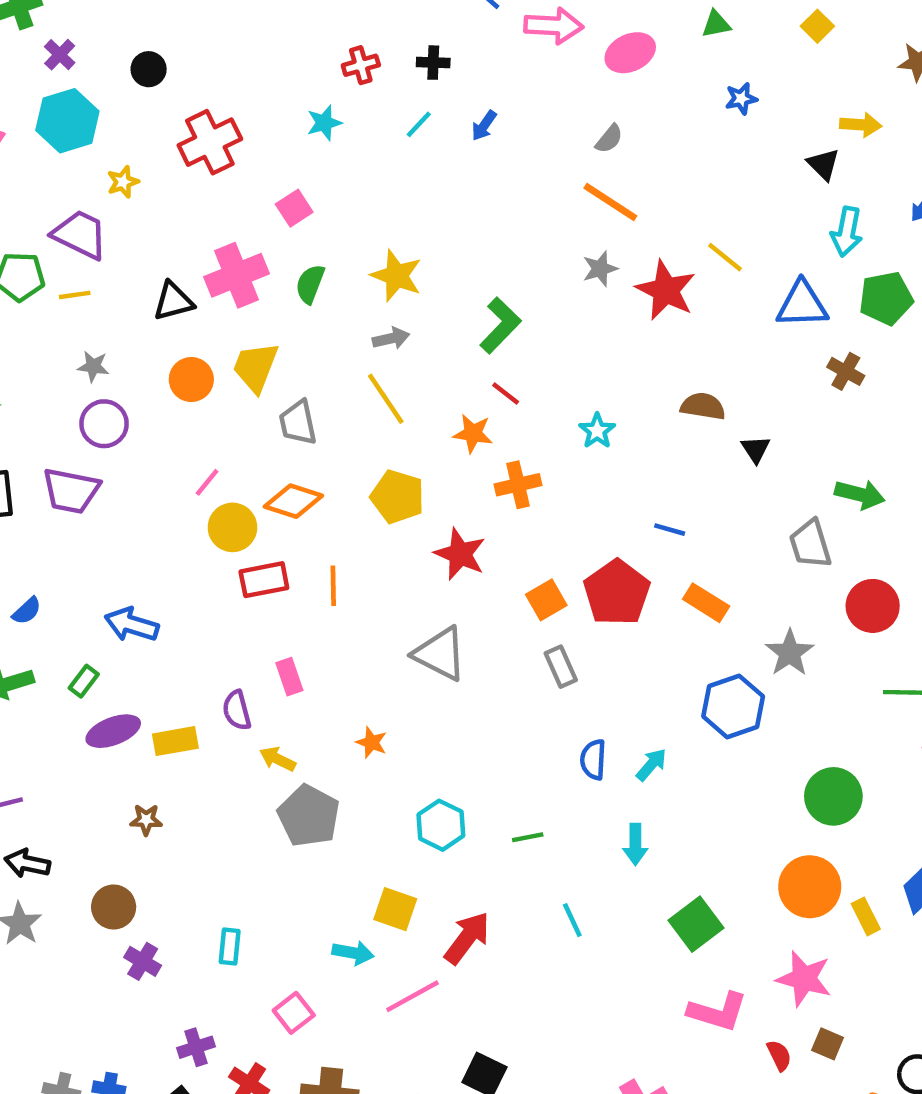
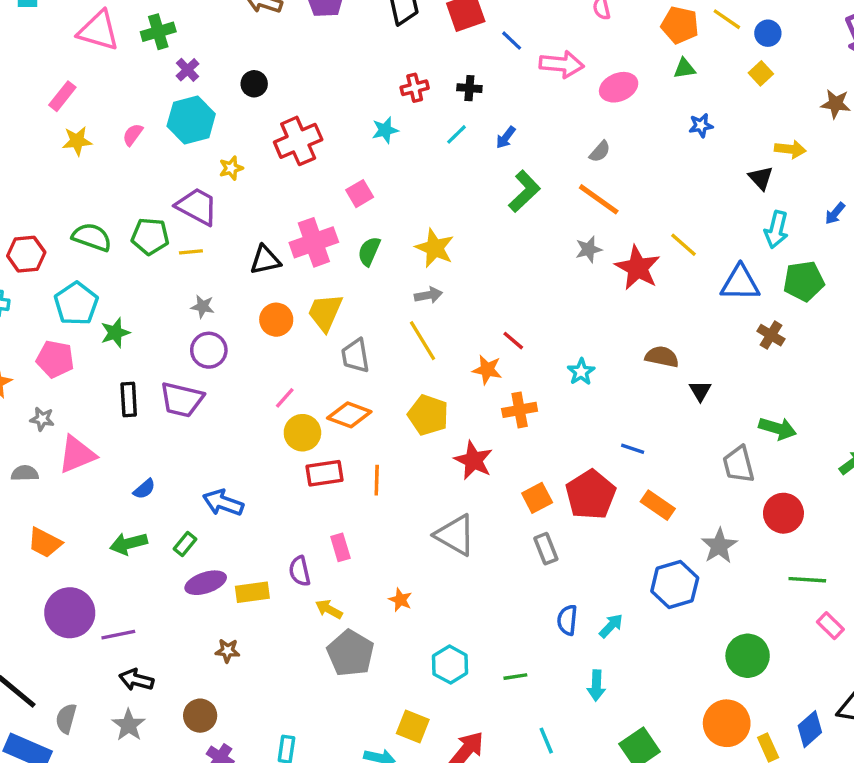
green L-shape: (500, 325) -> (524, 191), moved

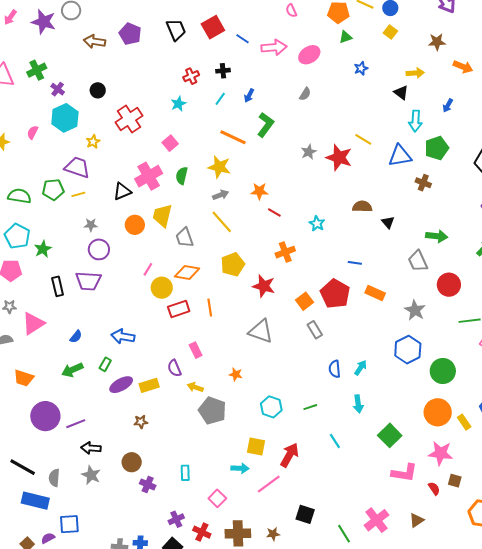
orange line: (599, 199) -> (233, 137), moved
orange star: (487, 370) -> (259, 191), moved
yellow pentagon: (428, 415) -> (233, 264), turned -30
blue hexagon: (675, 585) -> (408, 350), moved

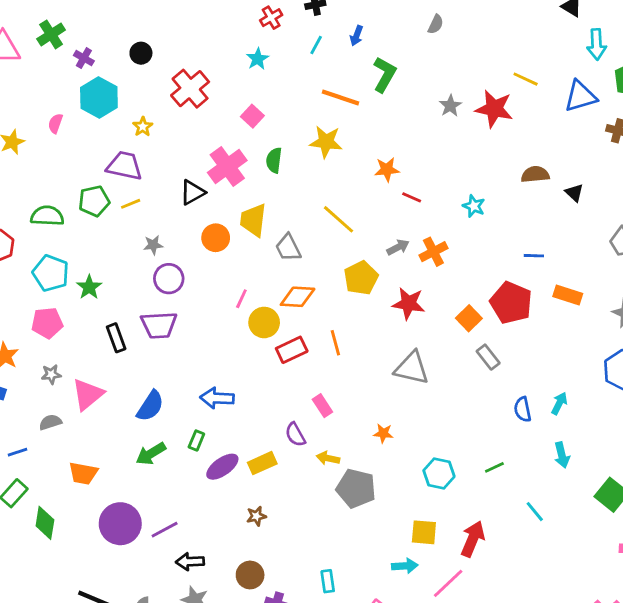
gray arrow: (221, 195) -> (398, 247), moved
blue semicircle: (76, 337) -> (150, 406), size x1.6

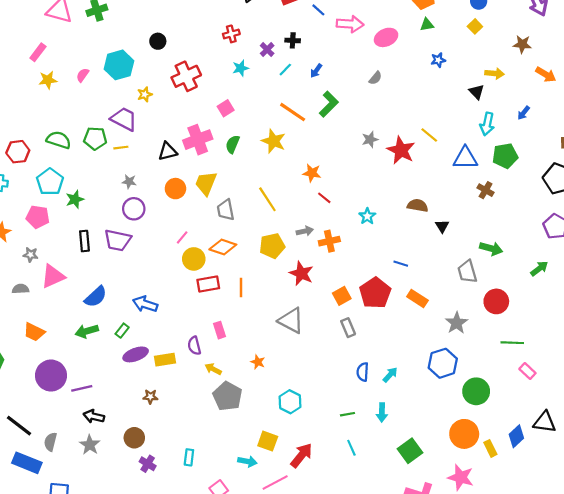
red cross: (271, 18) -> (231, 34), moved
purple cross: (84, 58) -> (267, 50), moved
green line: (494, 467) -> (348, 414), moved

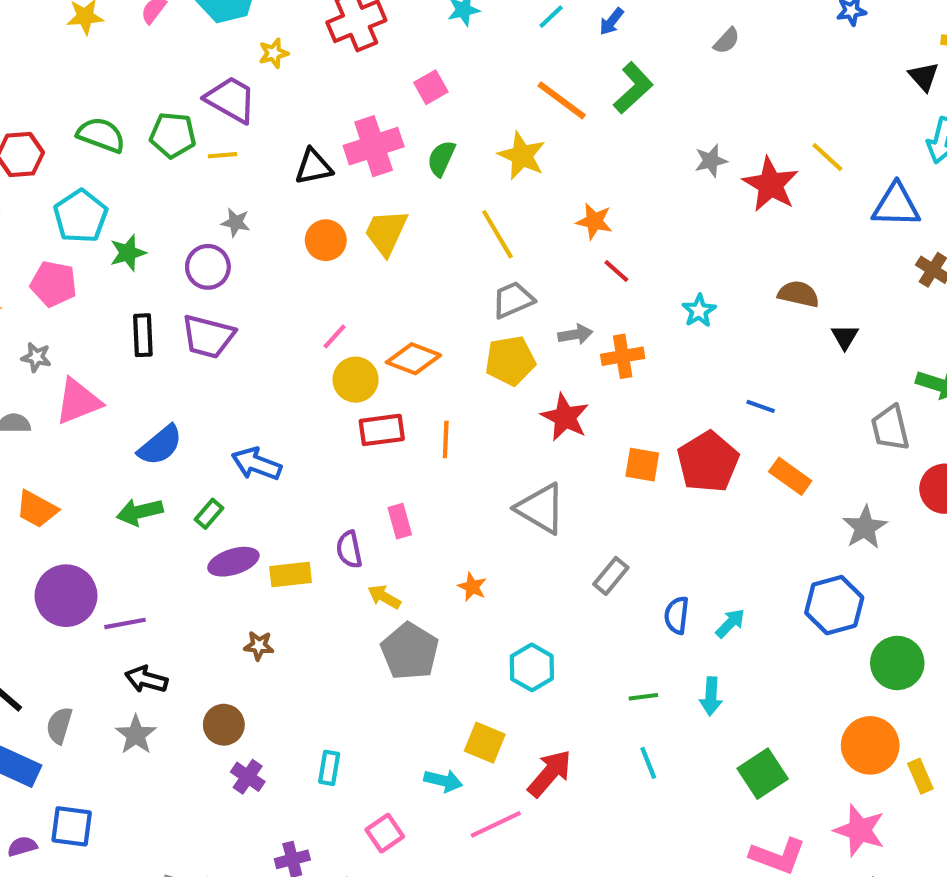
yellow line: (267, 199) -> (497, 234), moved
purple circle: (134, 209) -> (208, 267), moved
gray trapezoid: (226, 210) -> (513, 300), moved, turned 75
orange square: (342, 296) -> (642, 465), turned 36
gray rectangle: (348, 328) -> (611, 576), moved, turned 60

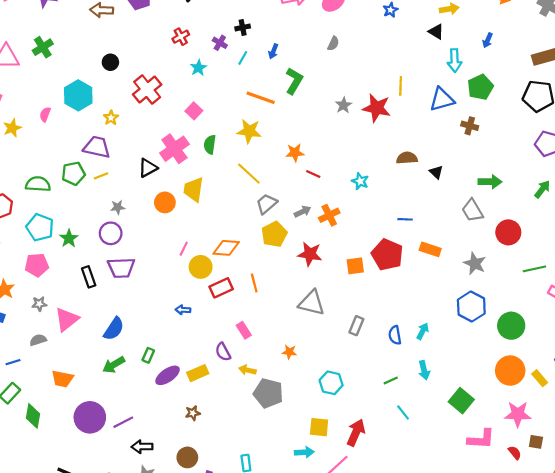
yellow line: (827, 157) -> (401, 86), turned 66
blue arrow: (256, 464) -> (183, 310), moved, size x0.6

